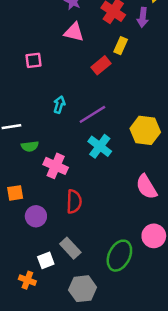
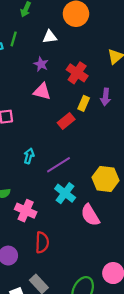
purple arrow: (143, 17) -> (106, 97), moved
pink semicircle: (146, 187) -> (90, 215), moved

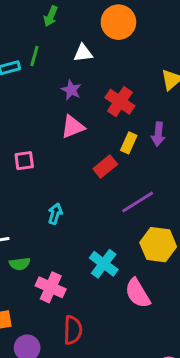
pink triangle: (42, 91) -> (73, 127), turned -36
purple line: (58, 165) -> (138, 202), moved

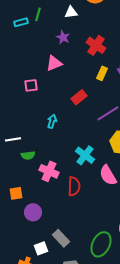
pink triangle: (73, 127) -> (54, 63), moved
red rectangle: (105, 167) -> (79, 97), moved
red semicircle: (73, 330) -> (74, 186), moved

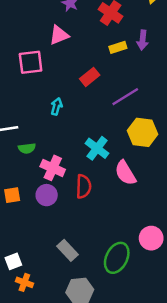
yellow rectangle: (102, 73) -> (118, 47), turned 48
pink square: (31, 85) -> (31, 62), size x1.5
purple circle: (33, 212) -> (47, 195), moved
white square: (41, 248) -> (13, 261), moved

